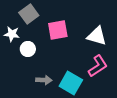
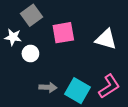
pink L-shape: (98, 66) -> (109, 86), moved

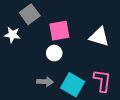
white circle: (30, 54) -> (54, 53), moved
pink L-shape: (109, 86) -> (102, 81), turned -50

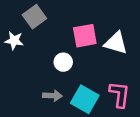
pink square: (59, 31) -> (85, 36), moved

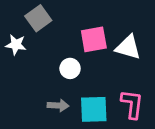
cyan square: (85, 99) -> (94, 109), turned -32

